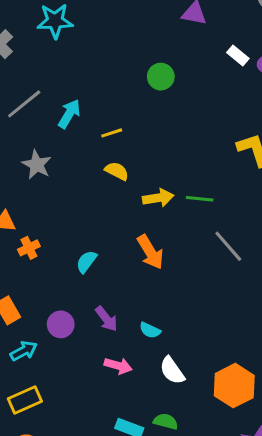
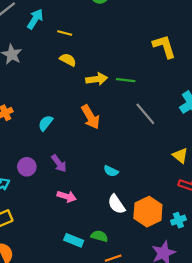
yellow line: (112, 133) -> (65, 33), turned 32
cyan semicircle: (150, 330) -> (111, 171), moved
white semicircle: (172, 371) -> (116, 204), moved

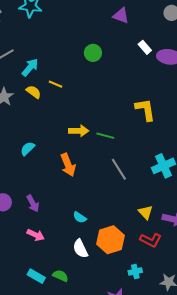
yellow semicircle: (68, 60) -> (34, 92), moved
cyan semicircle: (46, 123) -> (28, 149), moved
orange hexagon: (148, 212) -> (110, 240), moved

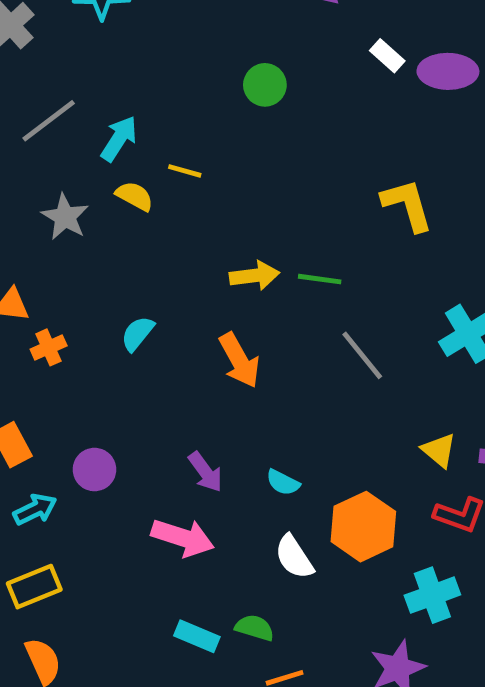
purple arrow: (33, 203) -> (205, 472), moved
pink arrow: (36, 235) -> (183, 538), size x1.4
cyan cross: (135, 272) -> (432, 595), size x1.5

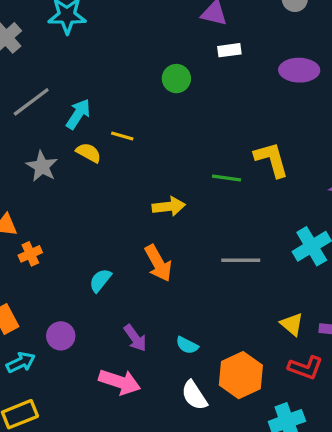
white rectangle: (387, 56) -> (229, 50), moved, turned -50
green line: (320, 279) -> (226, 178), moved
cyan semicircle: (137, 334) -> (100, 280), moved
gray line: (362, 355) -> (241, 260), turned -51

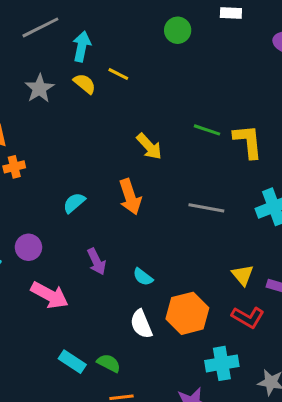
cyan arrow: (78, 114) -> (82, 46), turned -32
yellow L-shape: (271, 160) -> (248, 141), moved
yellow arrow: (169, 206) -> (149, 146), turned 44
pink arrow: (120, 382) -> (50, 295), moved

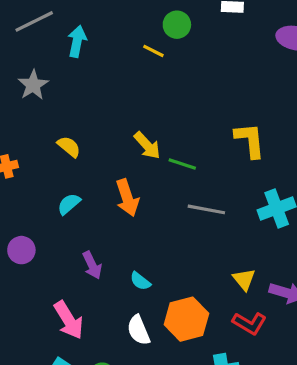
yellow line: (118, 74) -> (153, 51), moved
yellow semicircle: (85, 84) -> (69, 147), moved
green line: (207, 130) -> (182, 164), moved
pink arrow: (50, 295) -> (69, 320), moved, turned 30

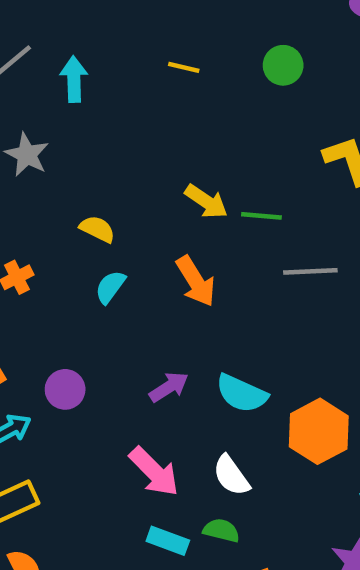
green circle: (177, 25) -> (283, 65), moved
cyan semicircle: (69, 204) -> (110, 287), moved
purple arrow: (92, 265) -> (169, 387), turned -84
cyan semicircle: (140, 281) -> (242, 393), size x1.6
white semicircle: (138, 330) -> (231, 476), moved

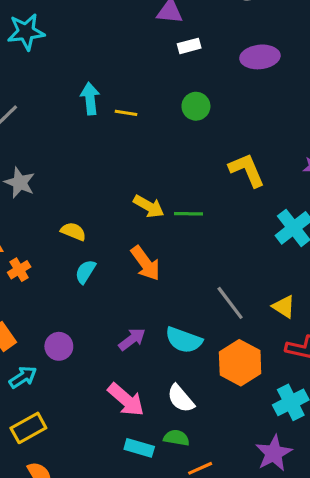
cyan arrow: (74, 79) -> (90, 99), moved
gray line: (310, 271) -> (230, 303), moved, turned 60

